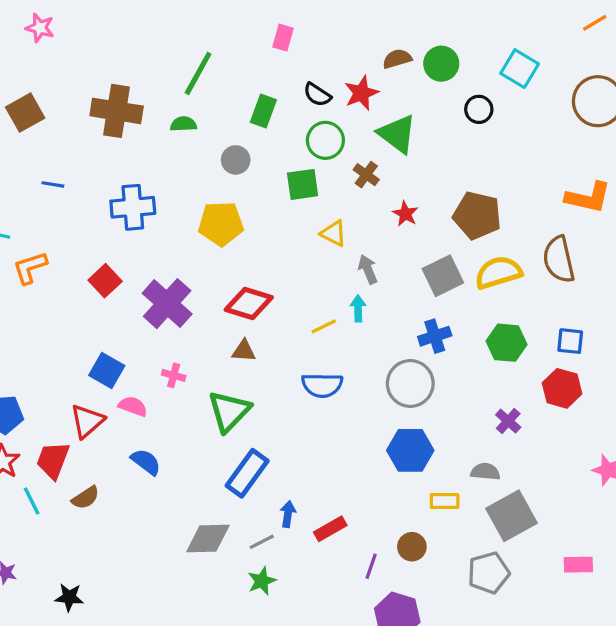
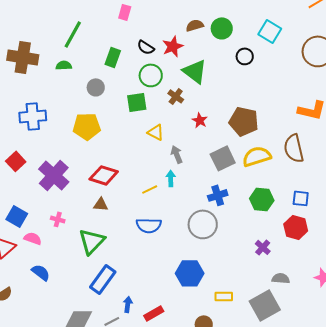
blue hexagon: (410, 450) -> (190, 273), moved
gray semicircle: (485, 472) -> (281, 278), moved

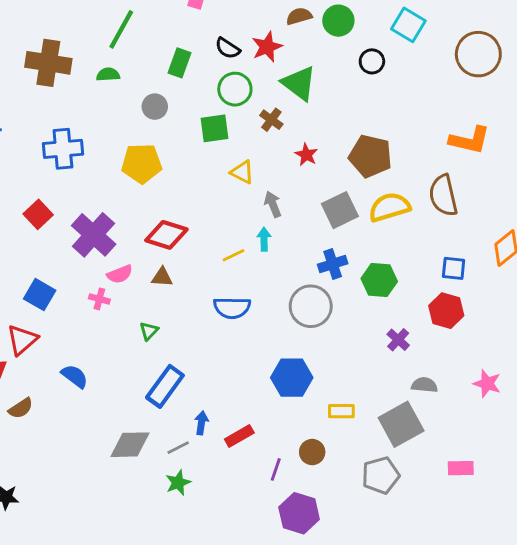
green hexagon: (262, 199) -> (379, 280), moved
pink semicircle: (33, 238) -> (120, 274), moved, turned 138
green triangle: (92, 241) -> (149, 331), size x0.5

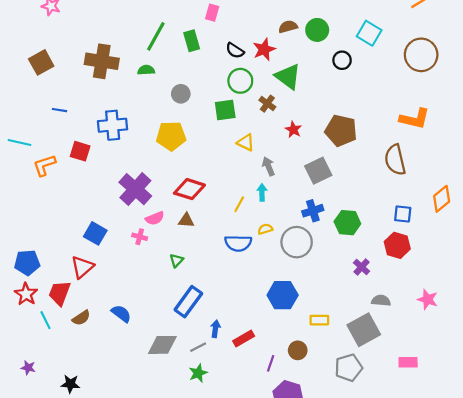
green rectangle: (180, 63) -> (192, 41), moved, turned -36
yellow semicircle: (389, 207) -> (265, 229), moved, size x0.5
red square: (38, 214) -> (80, 151), moved, turned -30
yellow line: (233, 255) -> (239, 204), turned -35
blue semicircle: (75, 376) -> (121, 314), moved

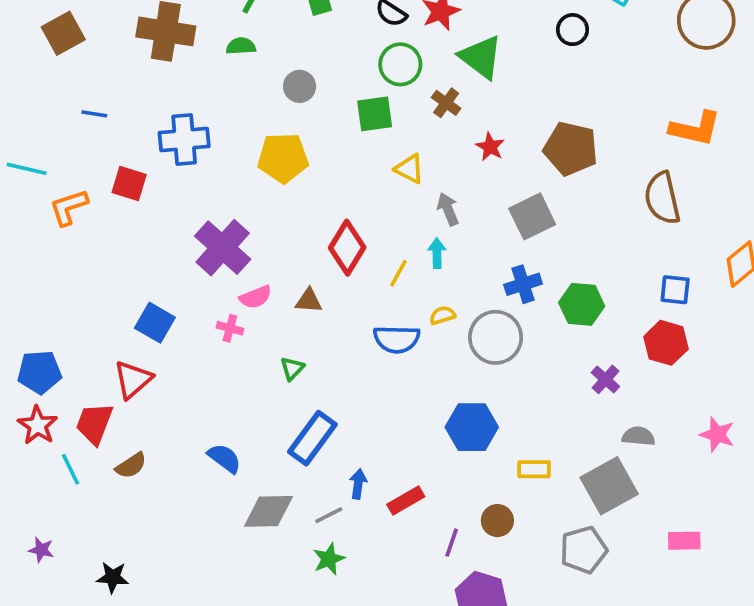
red diamond: (189, 189) -> (347, 248), moved, turned -76
blue semicircle: (121, 314) -> (224, 458), moved

